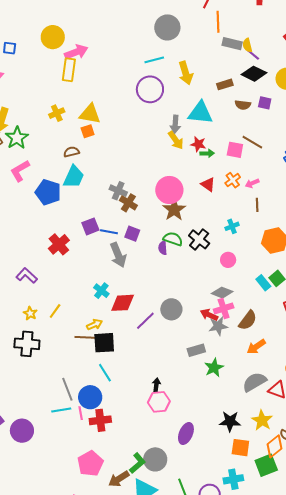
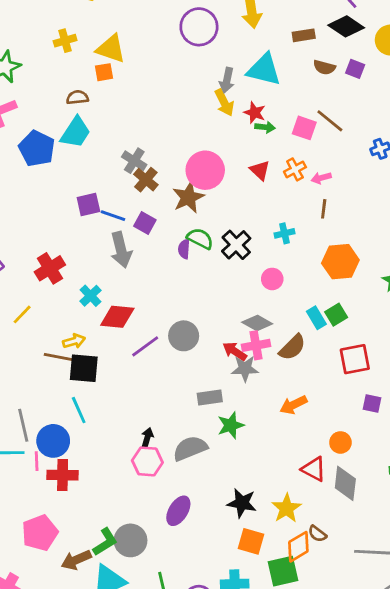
brown star: (174, 210) -> (188, 197), moved
red cross: (59, 244) -> (50, 268), moved
brown semicircle: (248, 320) -> (292, 347), moved
gray semicircle: (254, 382) -> (190, 448), moved

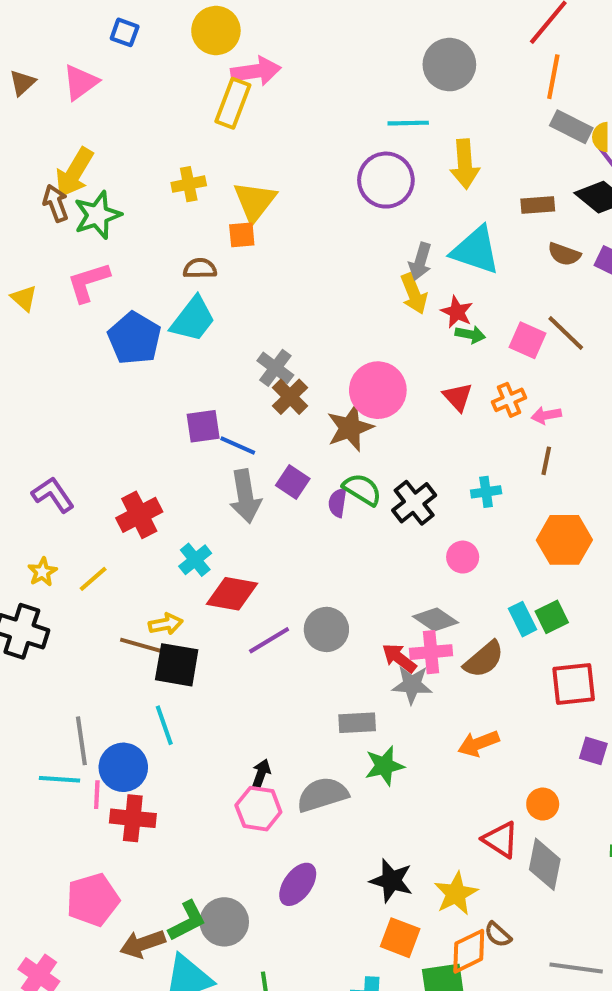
yellow triangle: (111, 49) -> (255, 201), turned 44
purple square: (145, 223) -> (293, 482), moved

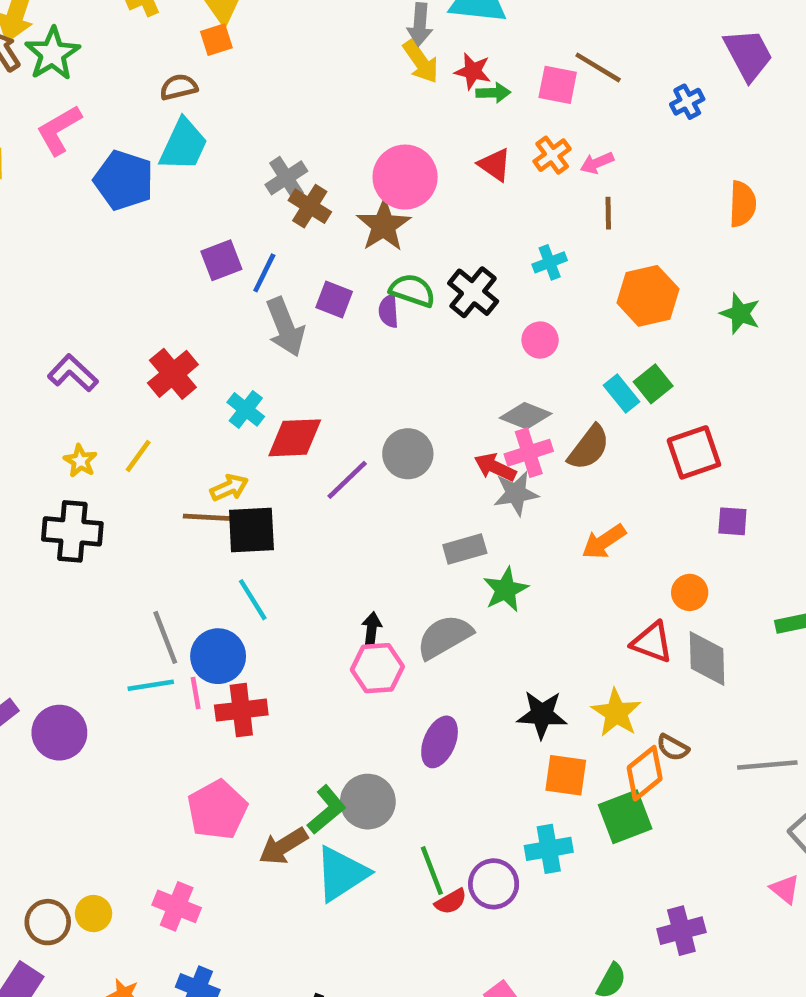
gray cross: (275, 368) -> (286, 178), turned 33
blue line: (238, 445) -> (264, 273), turned -75

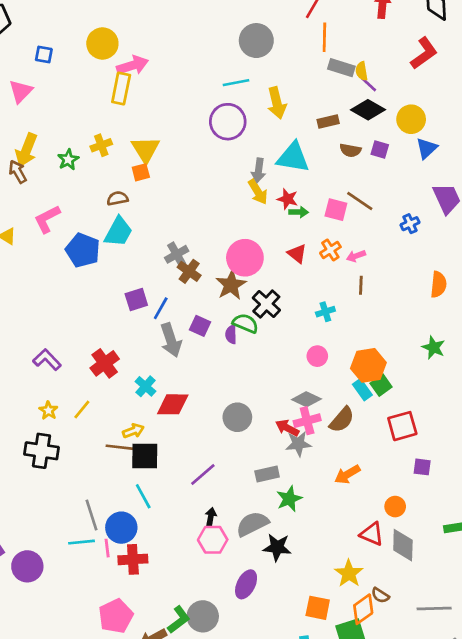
green star: (52, 54) -> (68, 160), moved, size x0.7
black cross: (473, 292) -> (266, 304), moved
orange hexagon: (648, 296) -> (368, 365), moved
purple line: (347, 480) -> (203, 474), moved
black star: (542, 715) -> (277, 547), moved

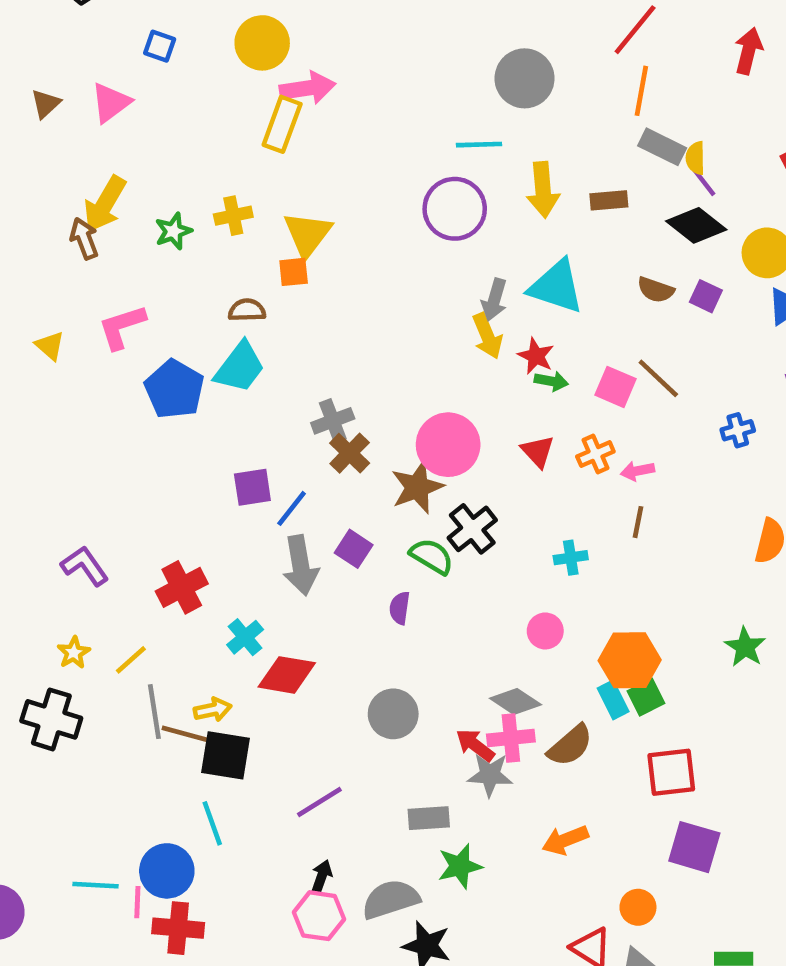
brown rectangle: (328, 122) -> (609, 200), moved
purple semicircle: (231, 334) -> (400, 608), moved
purple square: (422, 467) -> (694, 847), size x1.6
gray line: (91, 515) -> (154, 712), moved

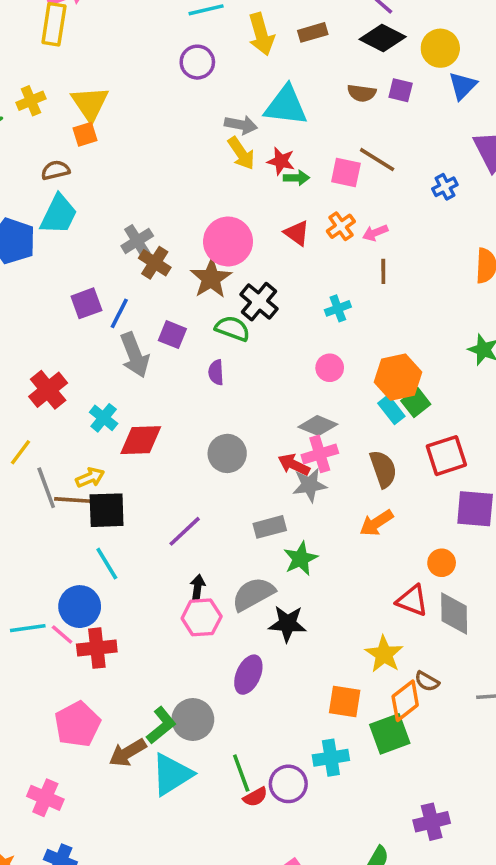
purple circle: (455, 209) -> (197, 62), size x0.7
gray arrow: (494, 300) -> (241, 125), turned -84
brown semicircle: (570, 746) -> (383, 469), moved, turned -57
pink line: (137, 902) -> (62, 634), turned -40

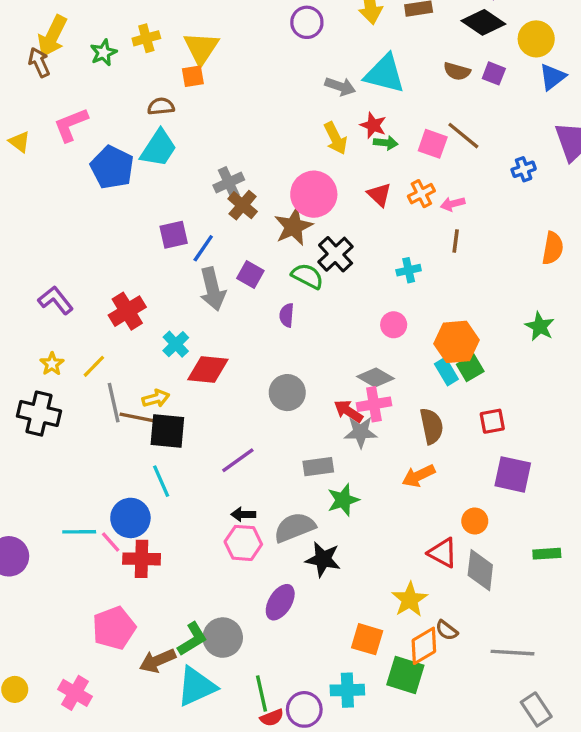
yellow arrow: (241, 153) -> (336, 138), moved
red square: (446, 456) -> (492, 421), size x0.7
black arrow: (198, 587) -> (243, 514), turned -105
green square: (390, 734) -> (405, 675), turned 30

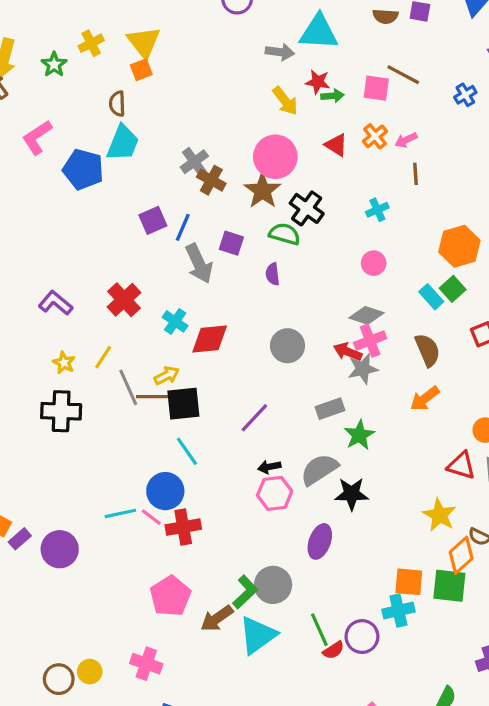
brown semicircle: (161, 106) -> (117, 104), turned -75
orange hexagon: (457, 342) -> (459, 246), moved
orange square: (367, 639) -> (409, 582), moved

